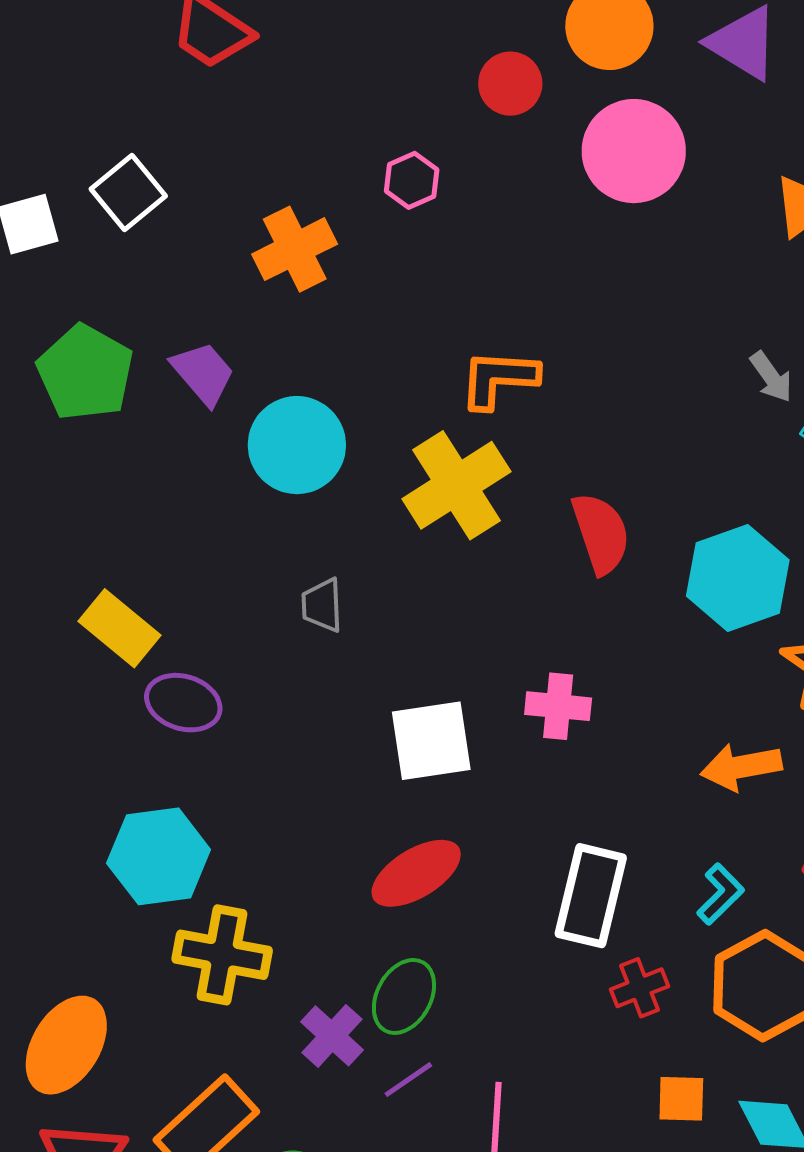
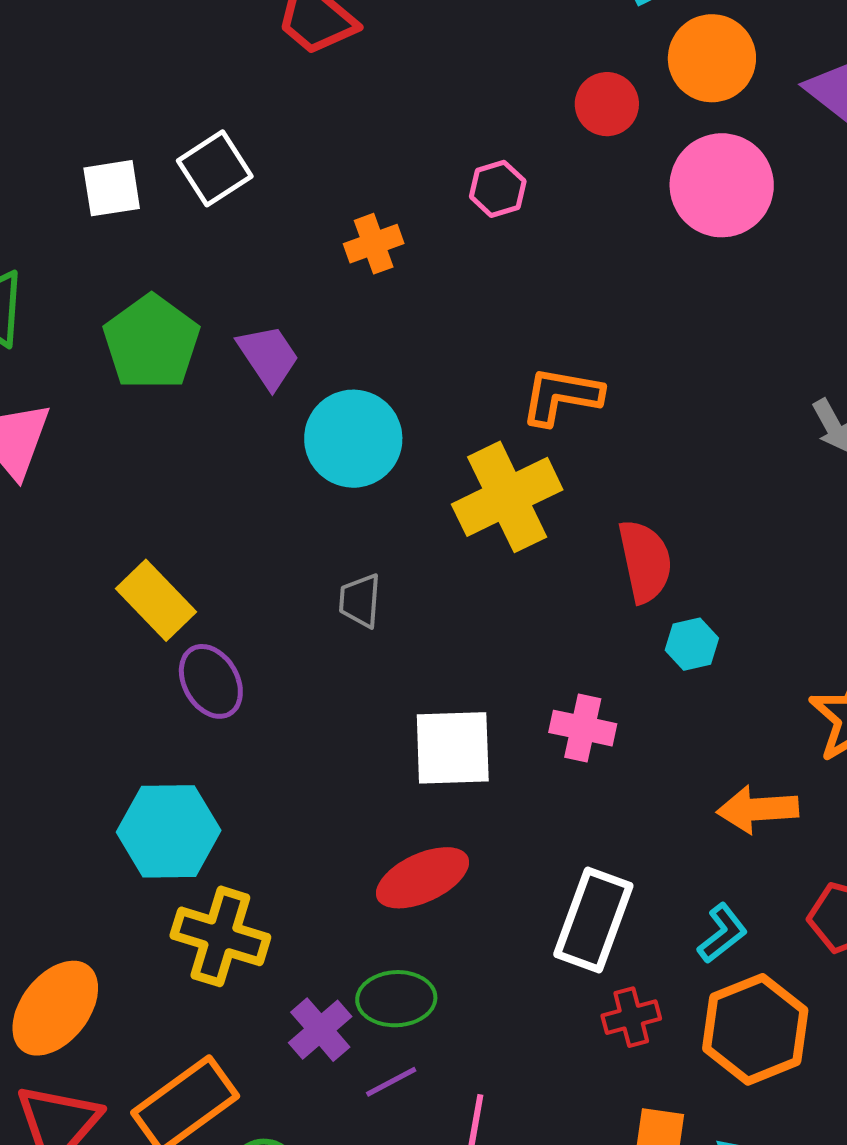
orange cross: (295, 249) -> (374, 244), size x0.7
cyan hexagon: (738, 578) -> (692, 644), moved, size x0.5
purple ellipse: (183, 703) -> (211, 681), turned 36
green ellipse: (404, 996) -> (396, 999), turned 52

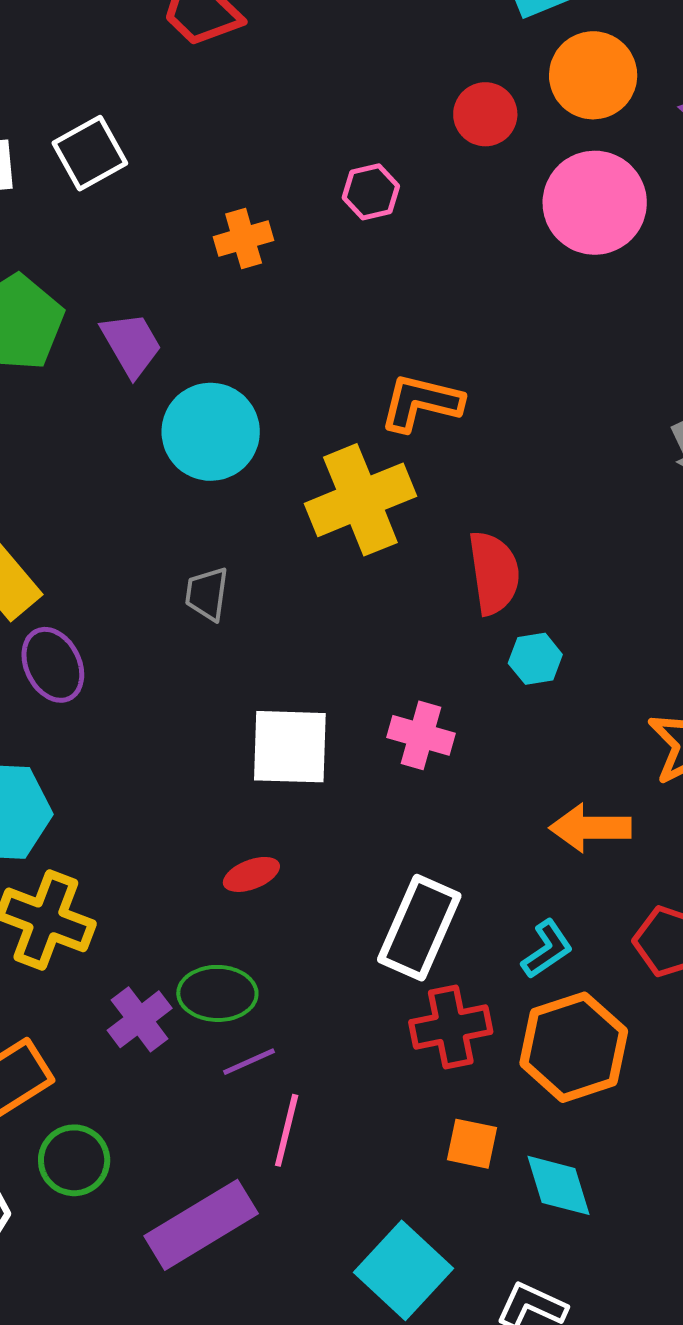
red ellipse: (422, 878) -> (251, 874), size x0.6
red cross: (631, 1017) -> (451, 1027), size x1.4
purple line: (391, 1082) -> (249, 1062), moved

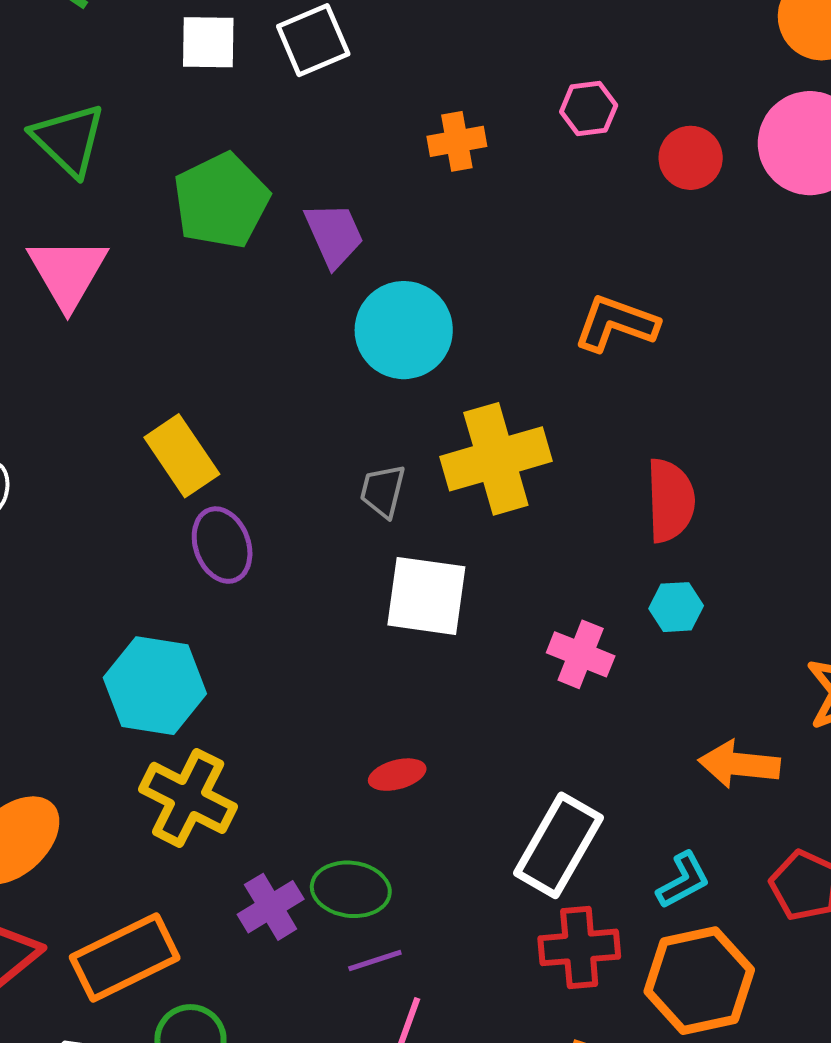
red circle: (485, 114) -> (691, 158), moved
yellow cross: (360, 500) -> (496, 459), moved
cyan hexagon: (535, 659) -> (676, 607), moved
white square: (290, 747) -> (426, 596), moved

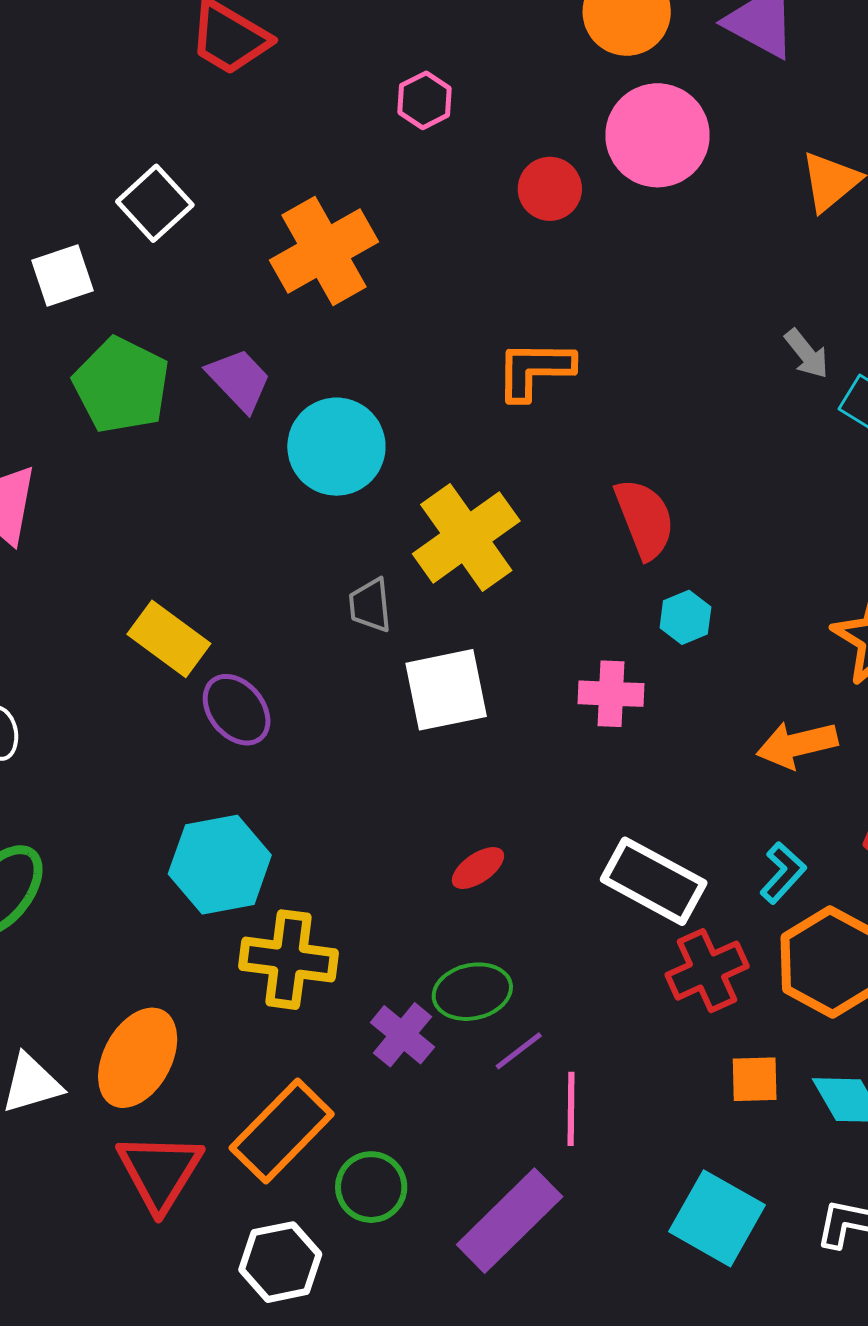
white square: (208, 42) -> (62, 275), moved
pink hexagon: (589, 109) -> (425, 100), moved
orange cross: (457, 141) -> (324, 251), size x1.8
white rectangle: (558, 845) -> (654, 881), turned -72

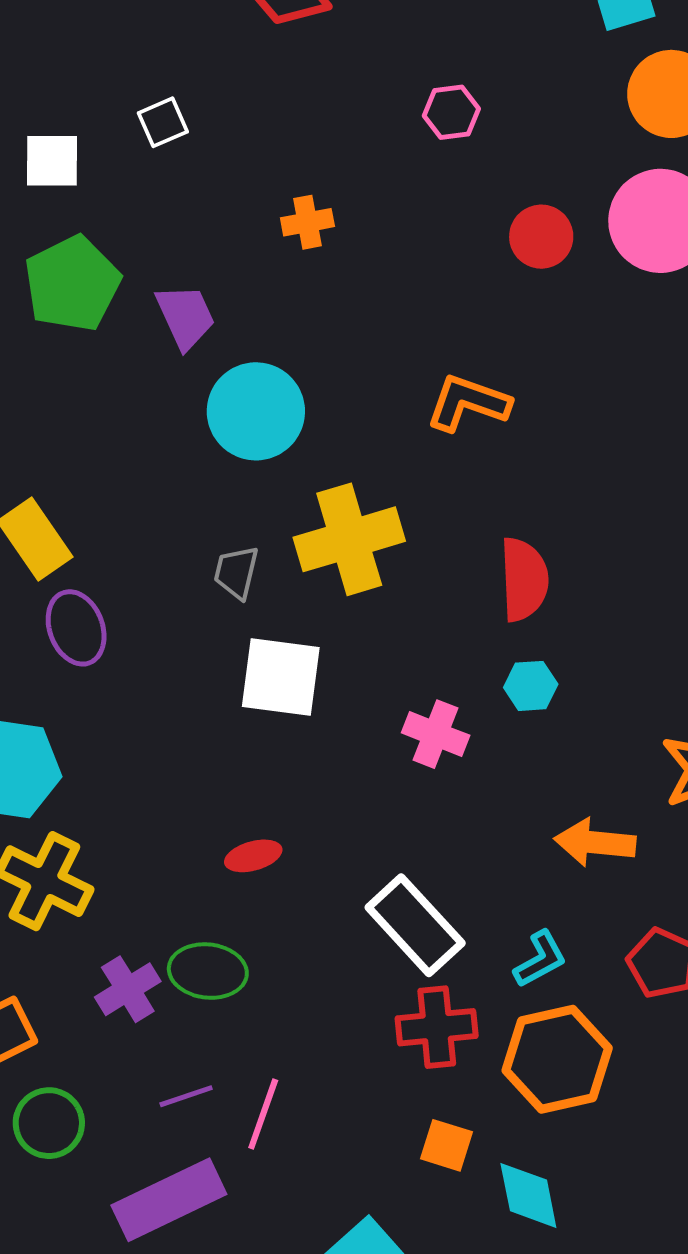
white square: (155, 203) -> (163, 122), size x0.7
orange cross: (324, 251) -> (307, 222), size x0.5
purple line: (519, 1051) -> (186, 1096), moved

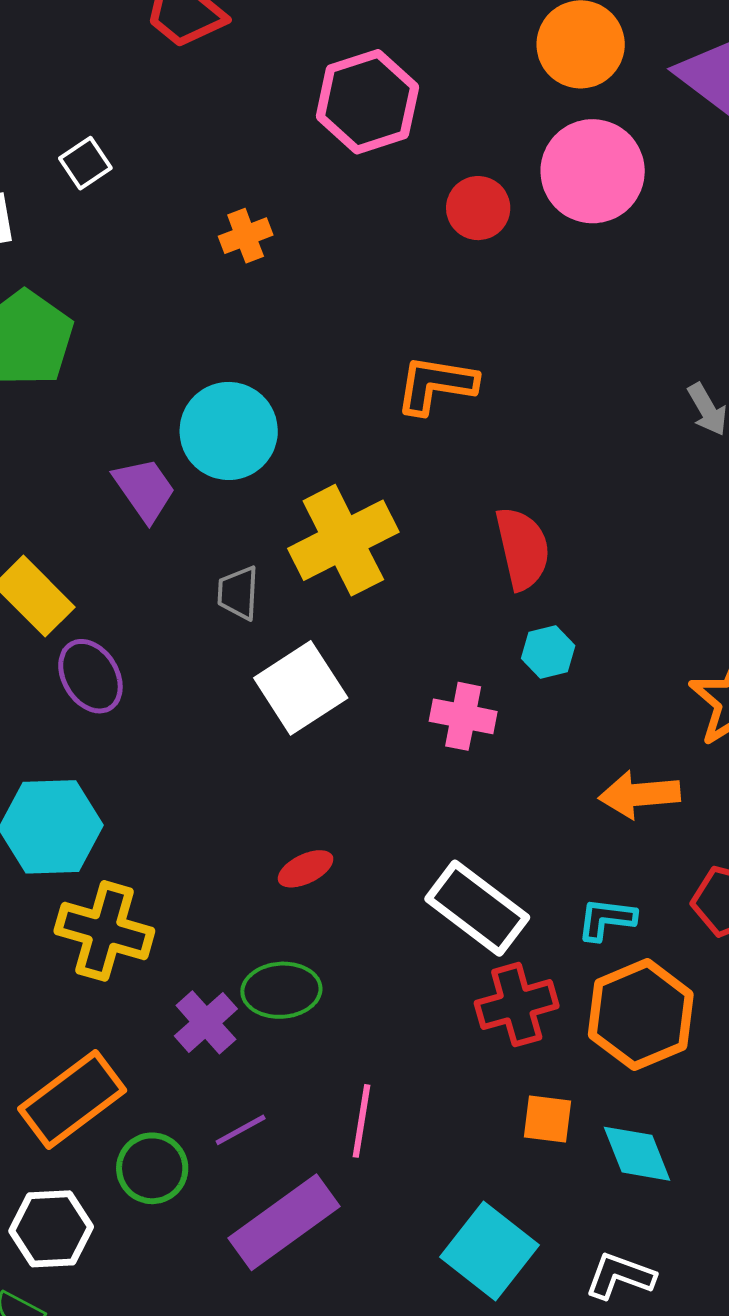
pink hexagon: (451, 112) -> (367, 102), size x1.8
purple trapezoid: (185, 317) -> (145, 489), moved
white square: (281, 677) -> (301, 688), turned -30
cyan L-shape: (540, 959) -> (606, 919), turned -134
purple line: (186, 1096) -> (241, 1130), moved

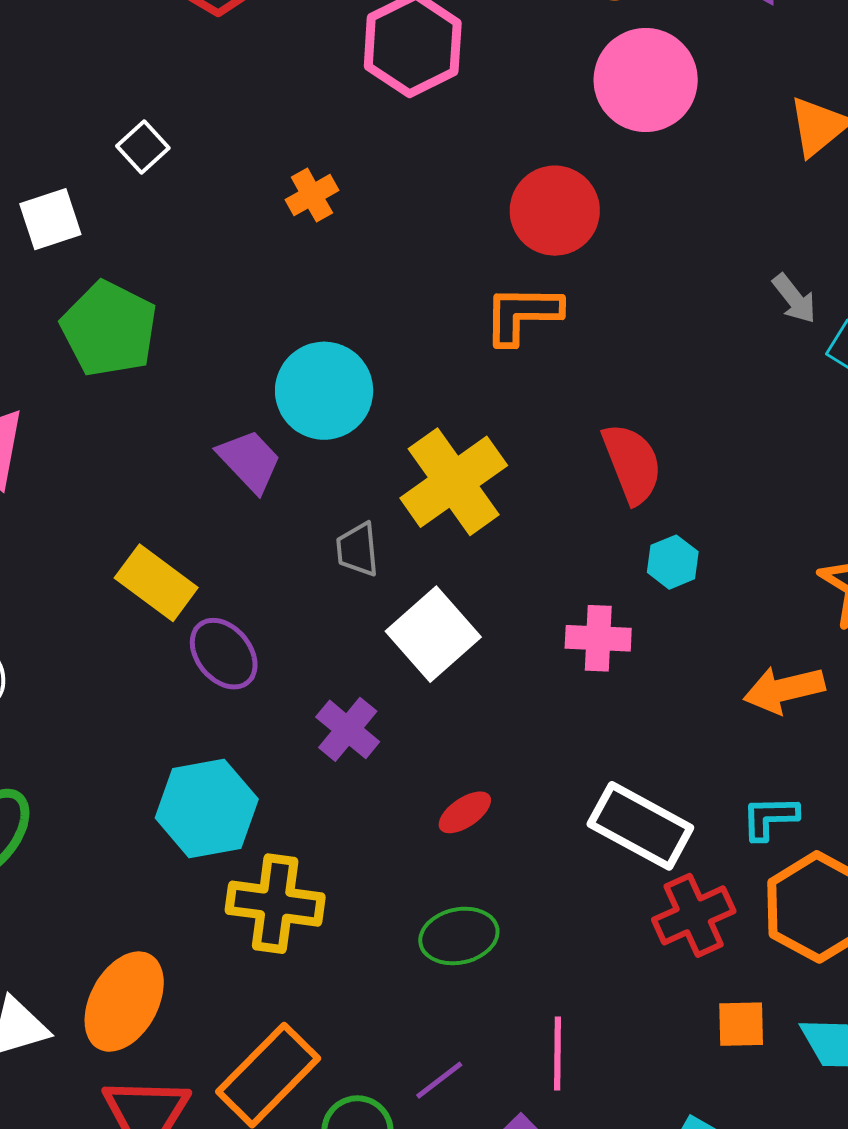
red circle: (478, 208) -> (555, 211), moved, size x1.4
purple cross: (206, 1022) -> (348, 729), moved

